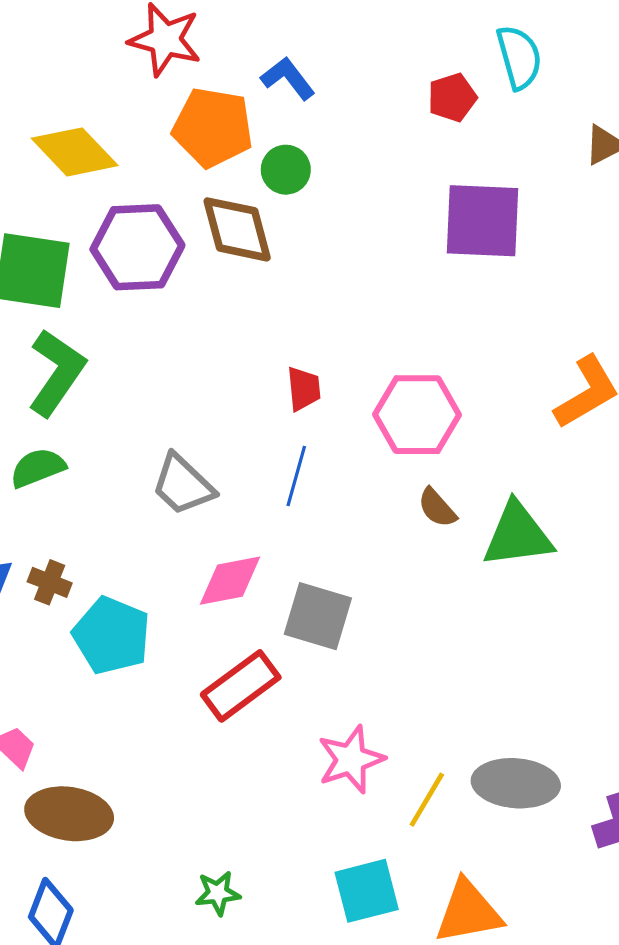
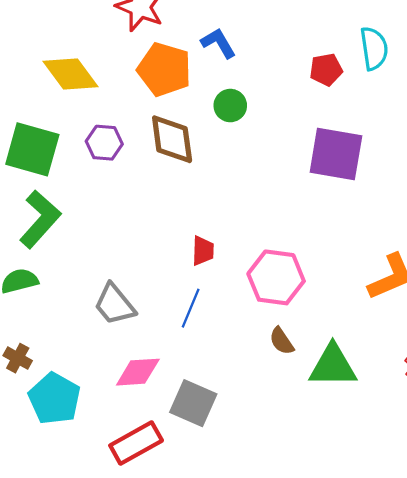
green circle: (286, 170) -> (230, 106), moved
purple hexagon: (137, 247) -> (104, 143), size x0.6

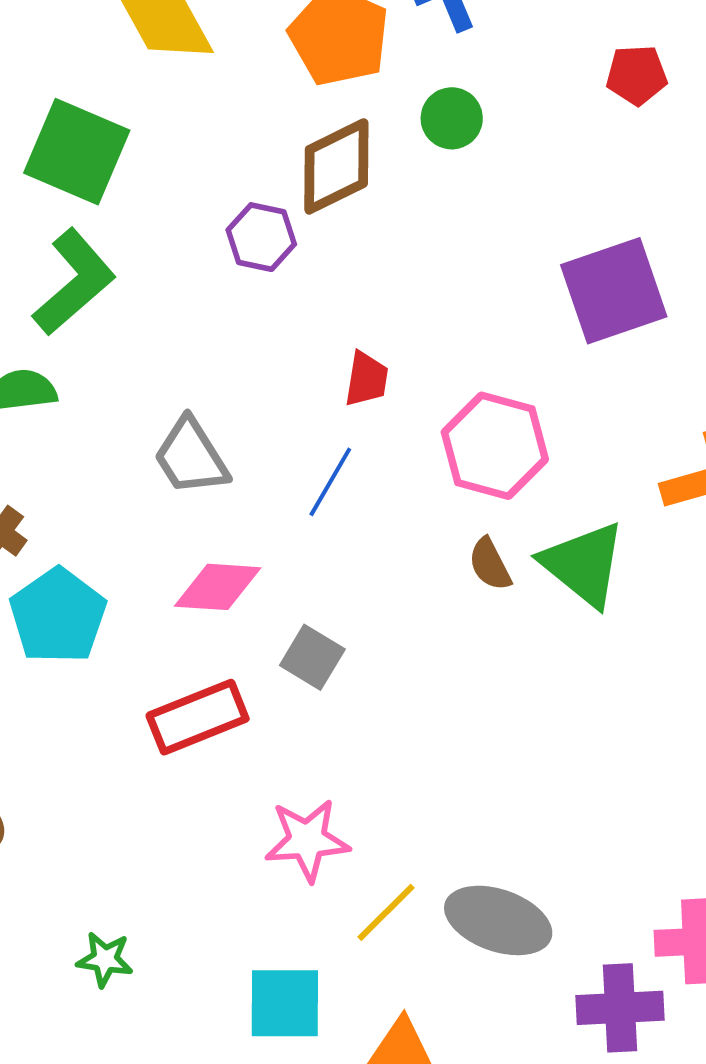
brown diamond: (172, 139) -> (336, 166), turned 64
purple hexagon: (104, 143) -> (261, 237), moved
purple square: (336, 154) -> (614, 291), moved, turned -36
green triangle: (333, 366) -> (584, 564), moved, turned 32
gray square: (193, 403) -> (312, 657), size x0.7

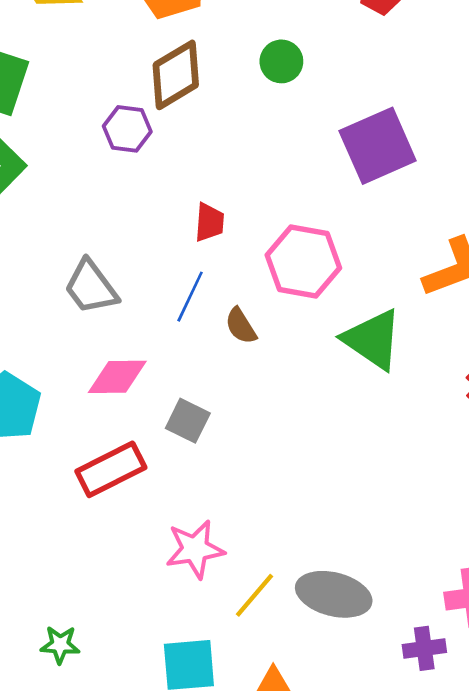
green circle: (452, 118) -> (281, 61), moved
brown semicircle: (490, 564) -> (241, 326), moved
purple cross: (620, 1008) -> (424, 648), size x0.7

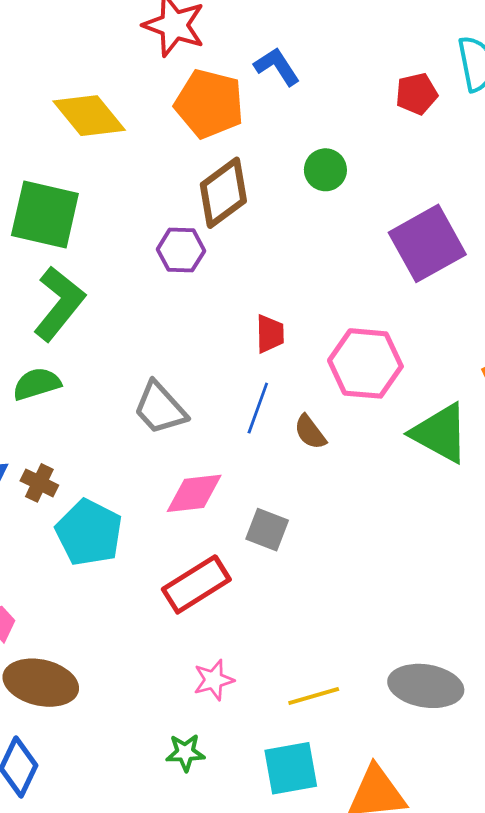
pink star: (195, 549) -> (214, 680), moved, size x0.7
yellow line: (255, 595) -> (314, 696), moved, turned 39
green star: (60, 645) -> (185, 753), moved

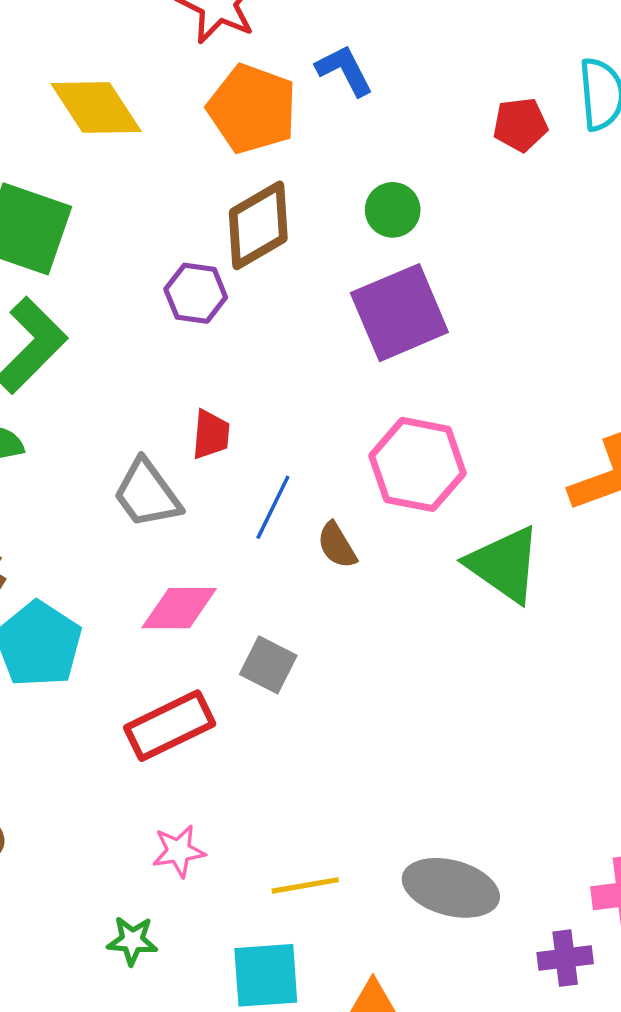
purple square: (427, 243) -> (399, 313), moved
red trapezoid: (270, 334) -> (211, 435), moved

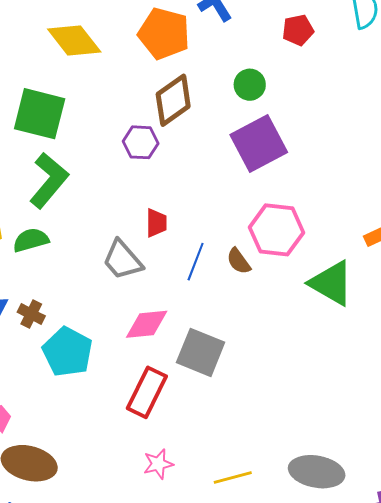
red pentagon: (520, 125) -> (298, 30), moved
brown semicircle: (337, 545) -> (239, 261), moved
gray square: (268, 665) -> (201, 352), size x1.5
red rectangle: (170, 726) -> (147, 392), turned -33

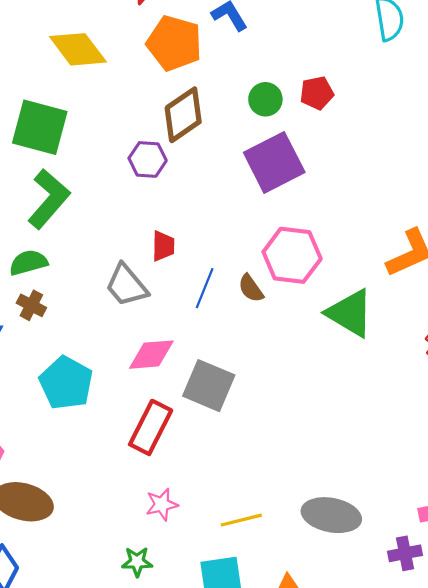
red pentagon: (298, 30) -> (317, 93), moved
brown cross: (31, 314) -> (31, 305), moved

